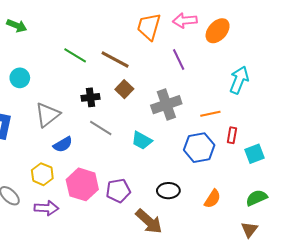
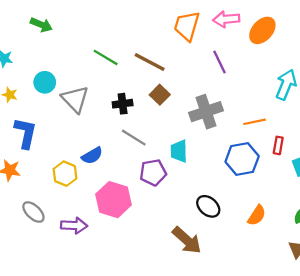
gray triangle: (47, 115) -> (75, 99), moved, turned -36
cyan trapezoid: (142, 140) -> (179, 151), turned 60
yellow hexagon: (42, 174) -> (65, 174), moved
purple pentagon: (118, 191) -> (153, 173), moved
black ellipse: (168, 191) -> (208, 206), turned 40

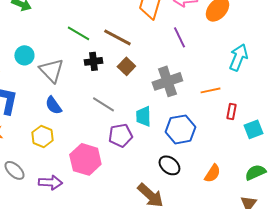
black cross: (123, 104) -> (93, 61), moved
blue semicircle: (92, 156) -> (53, 105), moved, turned 84
blue hexagon: (242, 159) -> (180, 129), moved

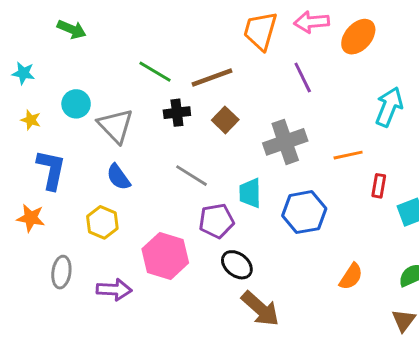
brown line: (117, 37) -> (212, 78), turned -48
black ellipse: (169, 165) -> (237, 265), moved
gray ellipse: (14, 170) -> (61, 272), turned 55

